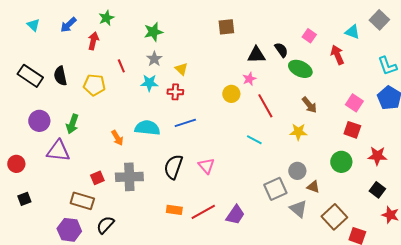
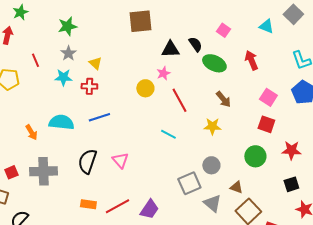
brown square: (226, 27) -> (140, 21), size x1.4
red arrow: (337, 55) -> (251, 60), moved
brown triangle: (313, 187) -> (236, 187), moved
black square: (377, 190) -> (291, 184), turned 35

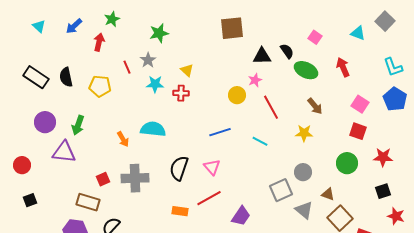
gray star: (68, 53) -> (148, 60), moved
blue line: (99, 117) -> (220, 132), moved
red line: (117, 206) -> (209, 198), moved

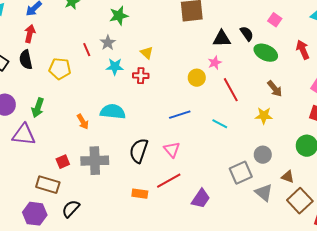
red arrow: (99, 42) -> (30, 34), moved

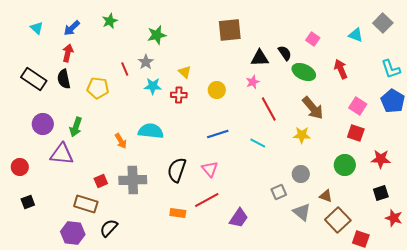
yellow circle: (197, 78) -> (217, 90), moved
brown arrow: (275, 89) -> (313, 108), size x1.4
gray square: (241, 173) -> (279, 192), size x0.7

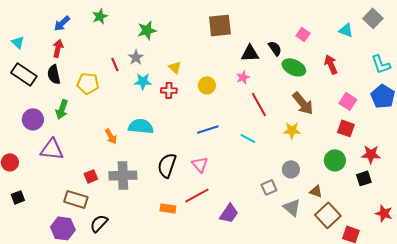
cyan triangle: (37, 28) -> (18, 42), moved
green arrow: (76, 127) -> (62, 109), moved
black square: (381, 193) -> (364, 178), moved

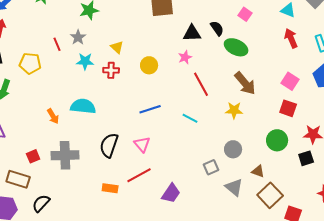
red arrow: (331, 64) -> (291, 38), moved

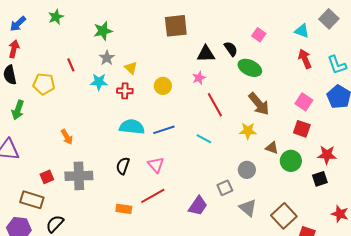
gray star: (78, 37) -> (107, 58), moved
cyan semicircle: (83, 106) -> (132, 127), moved
black semicircle: (109, 145) -> (123, 166), size x0.7
brown triangle: (258, 171) -> (272, 148), moved
purple trapezoid: (171, 193) -> (198, 206), moved

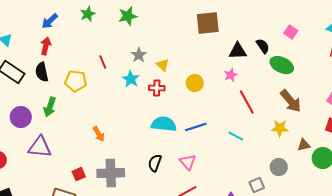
green star: (103, 31) -> (128, 16), moved
cyan star: (99, 82) -> (131, 79), turned 30
brown triangle: (272, 148) -> (304, 145), turned -32

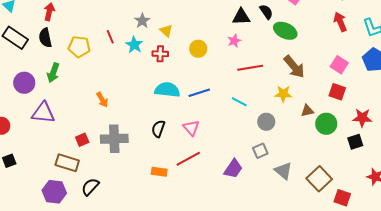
red line: (103, 62) -> (110, 37), moved
red line: (247, 102) -> (250, 68), turned -70
gray circle: (279, 167) -> (266, 122), moved

